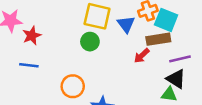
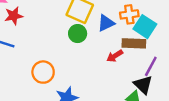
blue triangle: (126, 24) -> (106, 23), turned 30
green circle: (90, 42) -> (78, 34), moved
purple line: (180, 59) -> (151, 66), turned -60

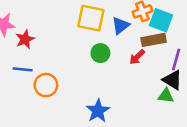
green circle: (78, 34) -> (100, 53), moved
orange circle: (43, 72) -> (46, 85), moved

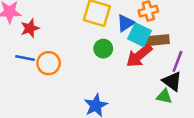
cyan square: (161, 20) -> (139, 35), moved
red arrow: (137, 57) -> (139, 56), size x1.6
orange circle: (46, 85) -> (49, 63), moved

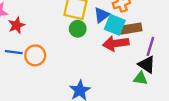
green circle: (103, 49) -> (78, 29), moved
red arrow: (139, 56) -> (116, 43), turned 35

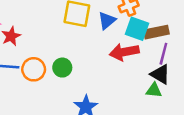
cyan square: (115, 25) -> (137, 29), moved
green circle: (78, 29) -> (62, 68), moved
brown rectangle: (131, 29) -> (156, 32), moved

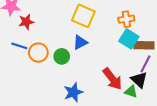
blue triangle: (107, 21) -> (80, 42), moved
red arrow: (124, 52) -> (112, 79), moved, turned -130

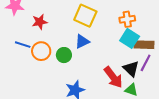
red star: (26, 22) -> (40, 22), moved
black triangle: (139, 80) -> (131, 69), moved

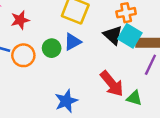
green circle: (64, 55) -> (52, 48), moved
black triangle: (131, 69) -> (113, 35), moved

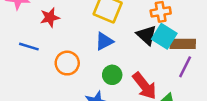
green circle: (52, 48) -> (112, 75), moved
orange circle: (23, 55) -> (67, 63), moved

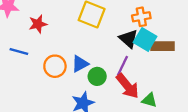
blue triangle: (104, 41) -> (80, 64), moved
purple line: (185, 67) -> (122, 66), moved

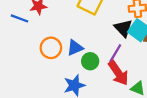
blue line: (19, 52) -> (20, 18), moved

